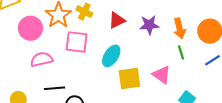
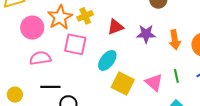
yellow cross: (84, 12) -> (85, 16), turned 35
green line: (181, 52) -> (176, 76), moved
yellow square: (129, 78) -> (123, 83), turned 30

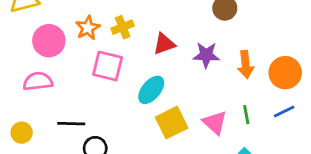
orange star: (60, 17) -> (88, 28), size x0.7
pink semicircle: (40, 58) -> (38, 81), moved
yellow square: (123, 83) -> (172, 123), turned 35

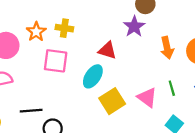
yellow cross: (123, 27) -> (64, 28), turned 36
red triangle: (164, 44) -> (107, 50), moved, turned 42
purple star: (206, 55) -> (134, 27), moved, turned -30

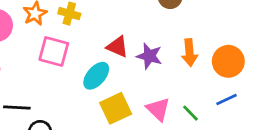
purple star: (134, 27) -> (149, 56), moved, turned -30
green line: (172, 88) -> (191, 113), moved, turned -35

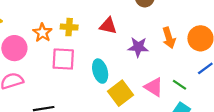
red triangle: (117, 47) -> (108, 26), moved
cyan ellipse: (96, 76) -> (100, 71), turned -45

